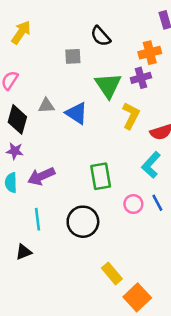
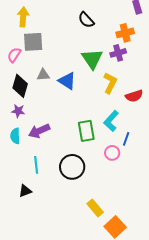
yellow arrow: (21, 32) -> (23, 17), turned -30
gray square: (73, 56) -> (33, 42), moved, size x1.5
cyan L-shape: (151, 165) -> (111, 121), moved
blue line: (157, 203) -> (126, 139), moved, turned 48

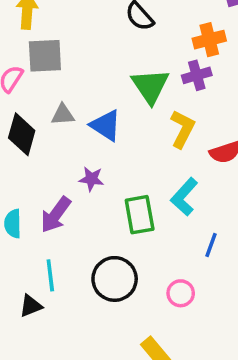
purple star: (18, 111) -> (91, 179), moved
purple arrow: (39, 131) -> (56, 215), turned -30
blue line: (126, 139) -> (211, 245), moved
pink circle: (112, 153) -> (181, 293), moved
black triangle: (25, 191) -> (31, 306), moved

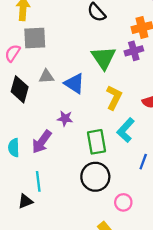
yellow L-shape: (182, 129) -> (114, 97), moved
black circle: (115, 279) -> (95, 177), moved
pink circle: (181, 293) -> (123, 202), moved

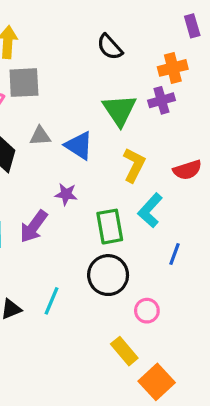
cyan line: (38, 181) -> (51, 301), moved, turned 30

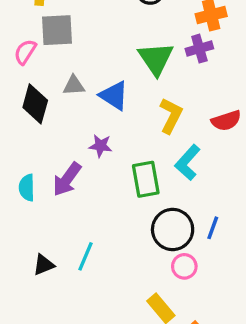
blue line: (174, 254) -> (213, 228), moved
black circle: (108, 275) -> (173, 230), moved

